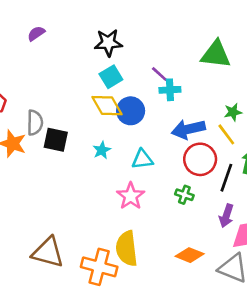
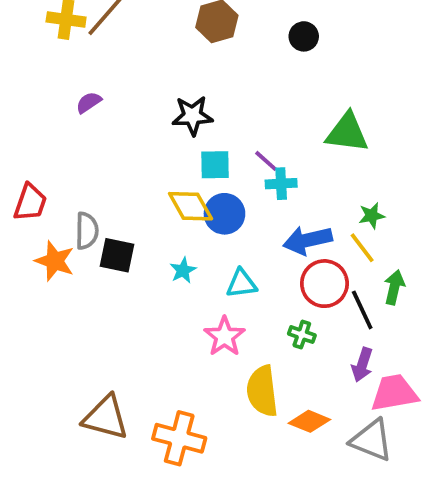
cyan square: (111, 77) -> (215, 165), moved, turned 30
black line: (226, 178) -> (362, 310), turned -44
yellow semicircle: (127, 249) -> (262, 391), moved

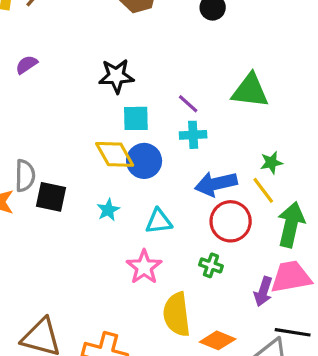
purple line: (266, 161) -> (188, 104), moved
green arrow: (394, 287) -> (291, 225), size x1.5
black line: (362, 310) -> (293, 332), moved, turned -56
pink trapezoid: (394, 393) -> (291, 277), moved

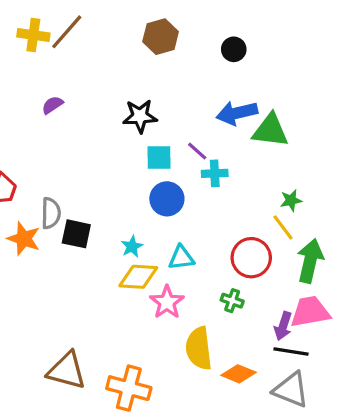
purple line: (188, 104) -> (197, 151), moved
yellow diamond: (115, 154) -> (138, 277), moved, turned -57
blue arrow: (216, 184) -> (237, 113), moved
black line: (293, 332) -> (291, 352), moved

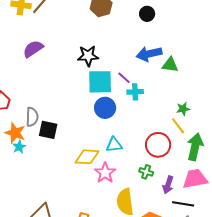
purple semicircle: (52, 105) -> (33, 49), size x1.5
green triangle: (270, 130) -> (170, 65), size x0.7
cyan square: (159, 157) -> (100, 82), size x1.5
cyan star: (132, 247) -> (19, 147), moved
purple arrow: (283, 326) -> (168, 185), moved

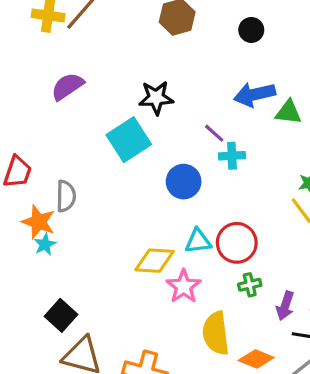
cyan square: (100, 82) -> (129, 140), moved, turned -32
black square: (48, 130) -> (61, 315), moved, turned 30
red circle: (158, 145) -> (237, 243), moved
green cross: (146, 172) -> (250, 285), turned -32

